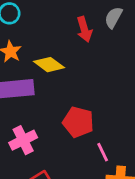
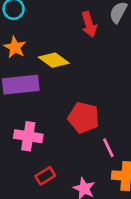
pink cross: (23, 140) -> (28, 136), turned 36

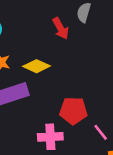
pink cross: (28, 136) -> (50, 137), moved

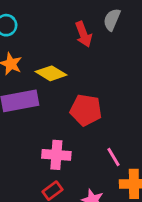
red pentagon: (73, 111) -> (86, 110), moved

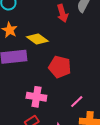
pink line: (114, 157) -> (77, 102), turned 72

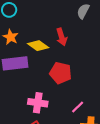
red arrow: (62, 13) -> (62, 37), moved

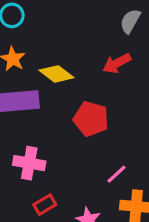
red arrow: (62, 37) -> (117, 63), moved, turned 78
pink cross: (38, 103) -> (29, 163), moved

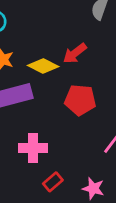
red arrow: (117, 63) -> (75, 53), moved

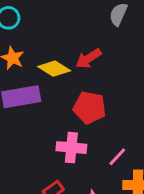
pink cross: (33, 148) -> (71, 148), moved

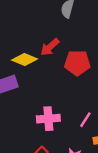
red pentagon: (89, 108) -> (77, 63), moved

